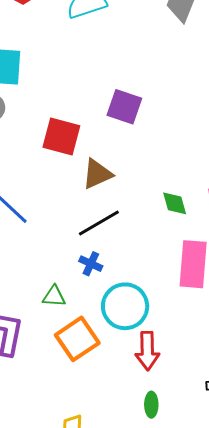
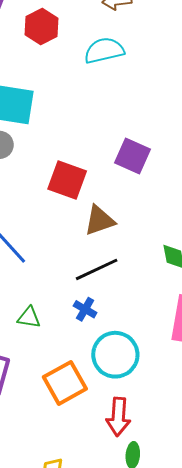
green triangle: (54, 296) -> (29, 317), moved
red arrow: (147, 351) -> (118, 417), moved

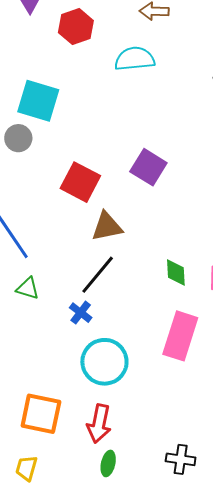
black line: (97, 269) -> (98, 275), turned -33
green triangle: (29, 317) -> (28, 288), moved
orange square: (65, 383) -> (41, 414), moved, turned 33

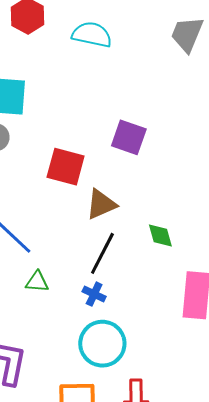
cyan semicircle: (135, 59) -> (92, 35), turned 30
green diamond: (176, 273) -> (160, 236), moved
cyan circle: (104, 362) -> (102, 344), moved

